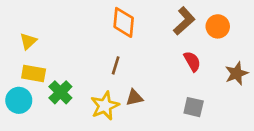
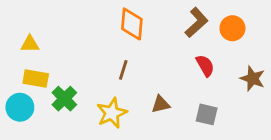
yellow triangle: (28, 41) -> (30, 44), turned 42
brown star: (237, 73) -> (253, 79), turned -30
brown triangle: (134, 98) -> (161, 104), moved

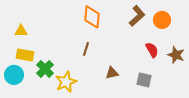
red semicircle: (205, 66) -> (152, 50), moved
yellow star: (112, 113) -> (66, 82), moved

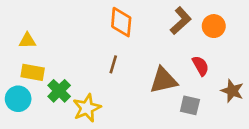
brown star: (176, 55) -> (232, 91), moved
brown triangle: (112, 73) -> (163, 80), moved, size x1.6

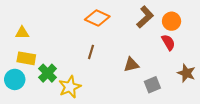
orange diamond: (121, 22) -> (97, 18), turned -70
red semicircle: (201, 66) -> (168, 42), moved
brown triangle: (163, 80) -> (131, 65), size x0.7
gray square: (190, 105) -> (152, 85), turned -35

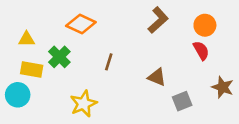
brown L-shape: (145, 17) -> (158, 20), moved
orange diamond: (97, 18) -> (81, 24), moved
brown triangle: (131, 65) -> (157, 77), turned 35
green cross: (48, 73) -> (59, 57), moved

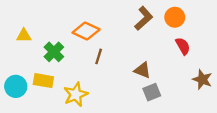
orange diamond: (81, 24) -> (86, 31), moved
orange circle: (205, 25) -> (175, 17), moved
yellow rectangle: (32, 69) -> (43, 81), moved
gray square: (182, 101) -> (152, 92), moved

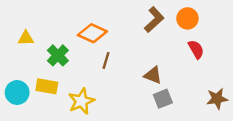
brown star: (202, 79) -> (217, 99), moved, turned -30

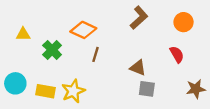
orange circle: (187, 18) -> (184, 22), moved
red semicircle: (196, 49) -> (177, 54), moved
yellow rectangle: (47, 86) -> (45, 91), moved
gray square: (163, 99) -> (147, 89), turned 30

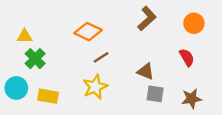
green cross: (52, 50) -> (35, 59), moved
brown line: (96, 54) -> (101, 57), turned 40
brown star: (196, 89) -> (192, 99), moved
yellow star: (73, 91) -> (95, 87), moved

